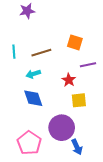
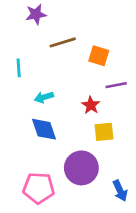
brown line: (41, 53) -> (63, 42), moved
pink pentagon: (29, 143) -> (39, 188), turned -30
blue arrow: (77, 147) -> (120, 191), moved

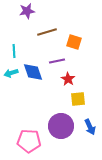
purple line: (116, 85) -> (57, 61), moved
cyan arrow: (44, 97) -> (11, 73), moved
blue diamond: (44, 129) -> (33, 72), moved
blue arrow: (120, 191) -> (90, 127), moved

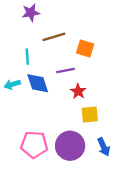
cyan line: (14, 51) -> (27, 57), moved
pink pentagon: (29, 141) -> (34, 145), moved

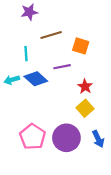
blue diamond: (38, 83) -> (36, 79), turned -30
red star: (78, 91) -> (85, 86), moved
yellow square: (90, 114) -> (85, 108), turned -35
pink pentagon: (34, 145) -> (33, 137), turned 30

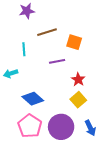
blue diamond: (36, 79) -> (33, 99), moved

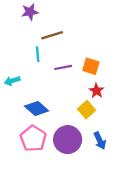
orange square: (74, 42) -> (91, 66), moved
cyan line: (24, 49) -> (38, 54), moved
red star: (78, 79) -> (96, 91), moved

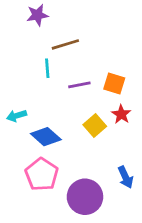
cyan arrow: (12, 81) -> (17, 116), moved
yellow square: (86, 110) -> (95, 125), moved
purple circle: (68, 140) -> (85, 197), moved

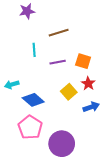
brown line: (65, 44) -> (59, 33), moved
blue arrow: (125, 177) -> (91, 107), moved, turned -84

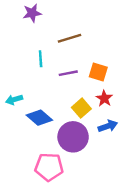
pink pentagon: (30, 127) -> (49, 167), moved, turned -30
purple circle: (62, 144) -> (73, 137), moved

